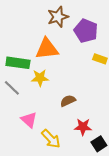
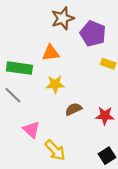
orange triangle: (47, 49) -> (51, 53), size x0.7
yellow star: (40, 78) -> (55, 84), moved
red star: (83, 127) -> (105, 116), moved

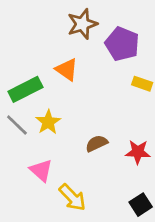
orange triangle: (51, 53) -> (67, 70), turned 42
green rectangle: (19, 68) -> (25, 89), turned -35
yellow star: (55, 84) -> (48, 122), moved, turned -30

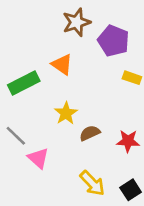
yellow star: (48, 122) -> (66, 113), moved
gray line: (17, 125) -> (16, 136), moved
yellow arrow: (72, 197) -> (92, 183), moved

